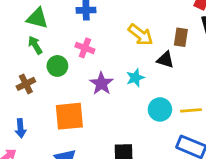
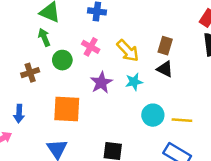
yellow arrow: (141, 35) -> (128, 51), moved
brown rectangle: (181, 37) -> (165, 46), moved

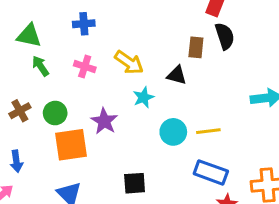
green arrow: (44, 37) -> (40, 66), moved
brown rectangle: (165, 46) -> (196, 47), moved
green circle: (62, 60) -> (55, 113), moved
purple star: (101, 83) -> (104, 121), moved

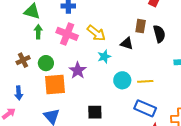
black semicircle: (225, 36) -> (159, 34), moved
green arrow: (40, 66) -> (38, 32), turned 32
pink cross: (85, 67) -> (67, 34), size x1.5

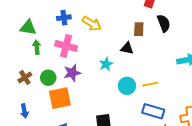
yellow arrow: (96, 33) -> (92, 24), moved
black semicircle: (159, 34) -> (164, 23), moved
purple star: (78, 70) -> (72, 73), moved, turned 30

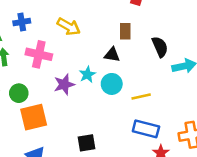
blue cross: (64, 18) -> (22, 22), moved
black semicircle: (164, 23) -> (160, 47), moved
purple star: (72, 73) -> (64, 84), moved
cyan circle: (127, 86) -> (112, 84), moved

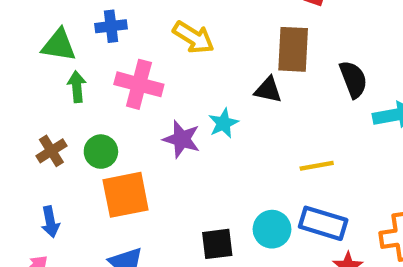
brown rectangle: (125, 31) -> (293, 49), size x1.5
purple star: (64, 84) -> (182, 139), turned 30
cyan circle: (112, 84) -> (272, 229), moved

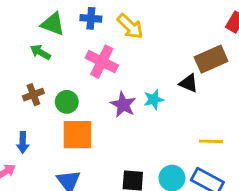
yellow arrow: (193, 37) -> (130, 26), moved
brown rectangle: (293, 49) -> (211, 59), turned 52
green arrow: (77, 87) -> (40, 52), moved, turned -66

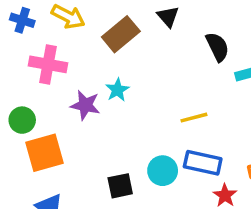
blue cross: (91, 18) -> (22, 20), turned 30
brown rectangle: (211, 59) -> (121, 34), moved
black triangle: (189, 83) -> (168, 17), moved, turned 42

